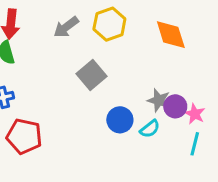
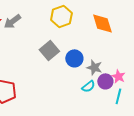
gray arrow: (66, 27) -> (12, 21), moved
purple circle: (175, 106) -> (105, 81), moved
blue circle: (120, 120) -> (74, 58), moved

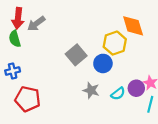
yellow hexagon: (61, 16) -> (115, 43), moved
gray star: (94, 67) -> (91, 90), moved

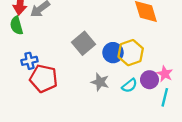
yellow hexagon: (115, 43) -> (131, 53), moved
blue cross: (13, 71) -> (29, 61), moved
red pentagon: (28, 99) -> (44, 79), moved

